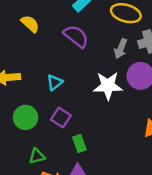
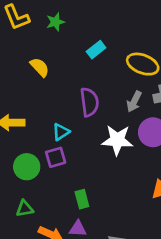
purple semicircle: (76, 36) -> (89, 102), moved, turned 40
purple square: (61, 118) -> (56, 157), moved, turned 36
green triangle: (37, 156) -> (25, 209), moved

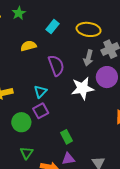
yellow semicircle: (40, 67) -> (28, 46), moved, turned -49
green triangle: (25, 209) -> (27, 153), turned -32

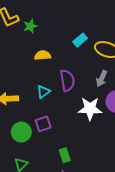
green star: (19, 13) -> (30, 26), moved
cyan rectangle: (53, 27) -> (80, 40), moved
cyan triangle: (40, 92) -> (43, 92), moved

